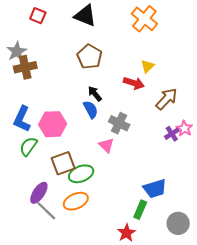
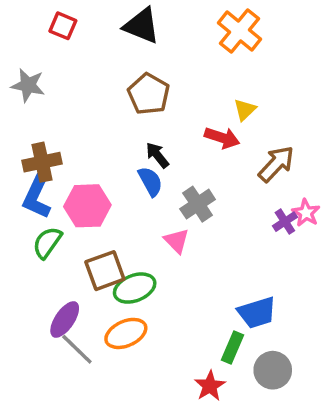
gray star: (17, 51) -> (28, 85), turned -30
brown cross: (25, 67) -> (42, 162), moved
gray cross: (119, 123) -> (198, 204), turned 30
gray circle: (178, 223) -> (273, 370), moved

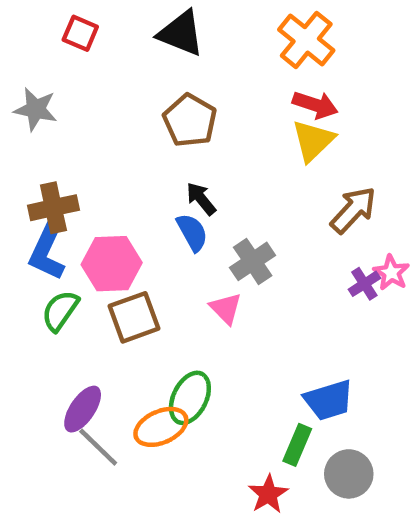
yellow triangle: (245, 110) -> (313, 141), size x1.5
red arrow: (222, 138) -> (315, 105), moved
brown square: (105, 271) -> (134, 317), moved
green ellipse: (135, 288) -> (190, 398), moved, turned -42

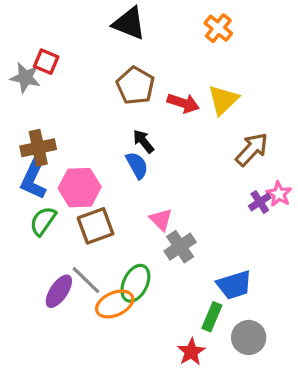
red square: (80, 33) -> (46, 62), moved
orange cross: (306, 40) -> (218, 28), size x0.7
red arrow: (315, 105) -> (183, 103), moved
gray cross: (253, 261) -> (180, 247), moved
gray line: (98, 447) -> (86, 280), moved

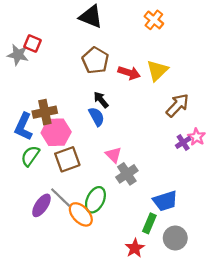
brown cross: (38, 148) -> (45, 112), moved
orange ellipse: (115, 304) -> (81, 214), turned 70

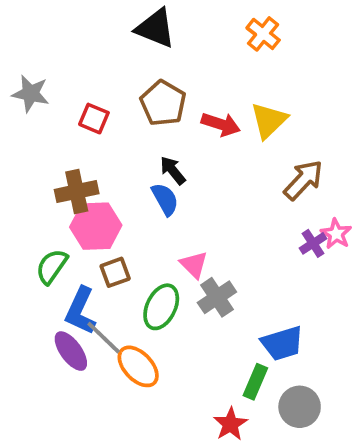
red square: (32, 44) -> (94, 119), moved
blue L-shape: (23, 127) -> (80, 311), moved
brown square: (67, 159) -> (115, 272), size x0.7
green ellipse: (95, 200) -> (161, 307), moved
purple ellipse: (41, 205) -> (71, 351), turned -70

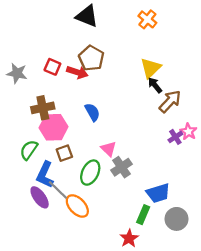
gray star: (31, 94) -> (17, 73), moved
red arrow: (221, 124) -> (77, 72), moved
black arrow: (173, 170) -> (155, 85), moved
gray circle: (300, 407) -> (177, 219), moved

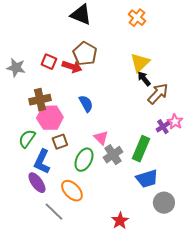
gray line: (58, 190) -> (54, 212), moved
green rectangle: (143, 215) -> (141, 149), moved, size x1.4

